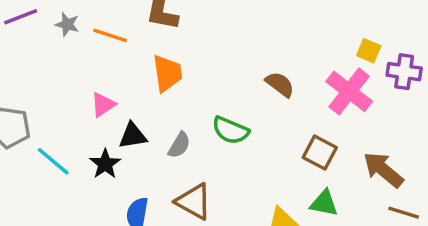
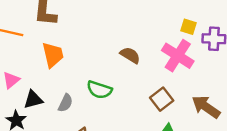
brown square: (320, 153) -> (162, 99), turned 30

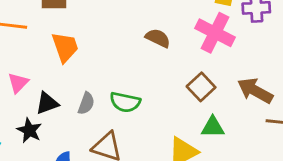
green semicircle: (99, 90) -> (125, 102), moved

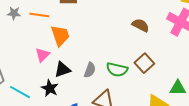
orange trapezoid: (65, 47) -> (60, 36), moved
brown square: (201, 87) -> (144, 63), moved

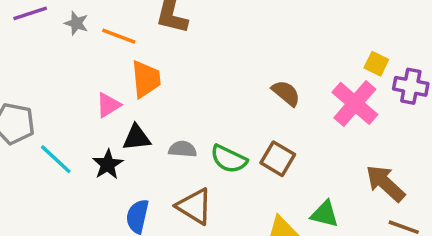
brown square: (144, 63) -> (278, 159), turned -30
gray semicircle: (90, 70) -> (183, 149), turned -119

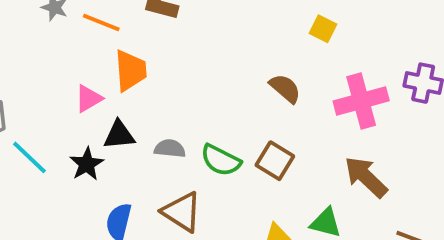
yellow square: (376, 64) -> (323, 29), moved
pink cross: (355, 103) -> (361, 101), turned 33
brown arrow: (385, 183) -> (366, 177), moved

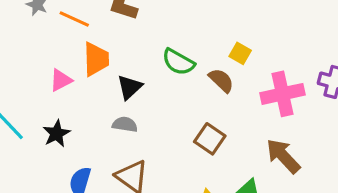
yellow square: (323, 29) -> (240, 53), moved
black triangle: (119, 135) -> (130, 87), moved, turned -40
green semicircle: (221, 160) -> (178, 62), moved

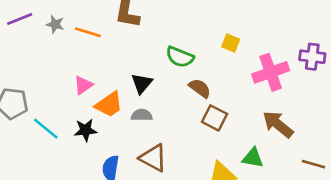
orange trapezoid: (96, 59) -> (109, 105), moved, turned 64
brown semicircle: (221, 80) -> (200, 88), moved
black star: (57, 134) -> (86, 130), turned 30

